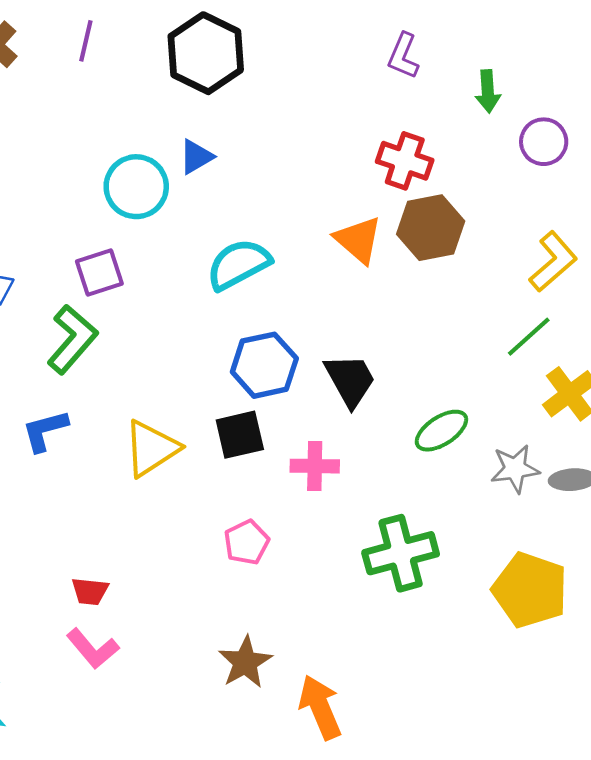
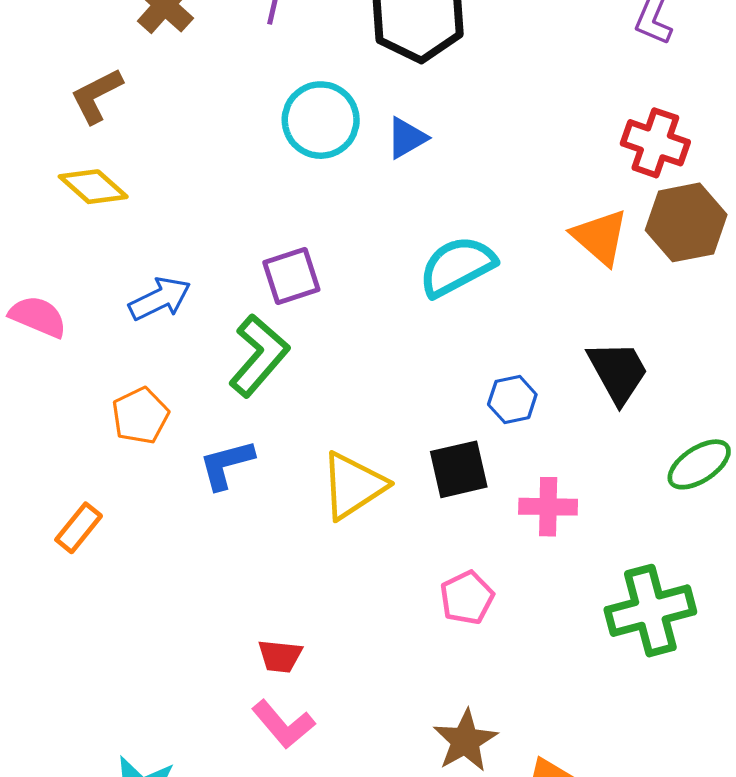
cyan circle: (136, 187) -> (321, 120), moved
blue hexagon: (264, 365) -> (512, 399), moved, size x0.6
black trapezoid: (350, 380) -> (618, 372), moved

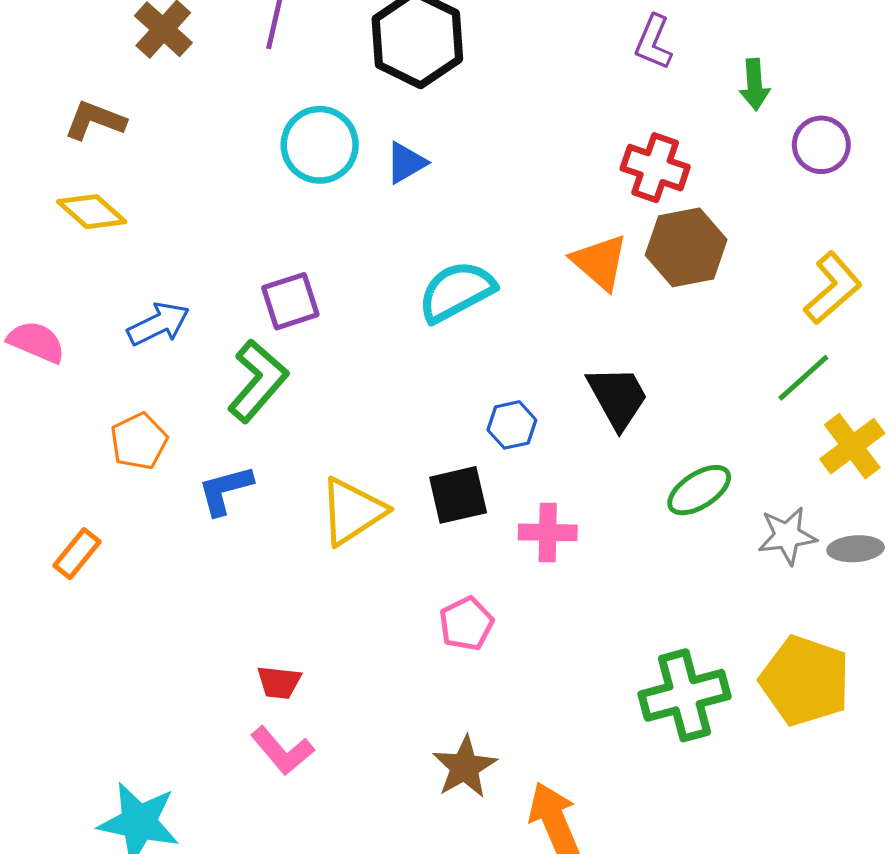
brown L-shape: (96, 96) -> (95, 120), turned 48
green cross: (650, 611) -> (684, 695), moved

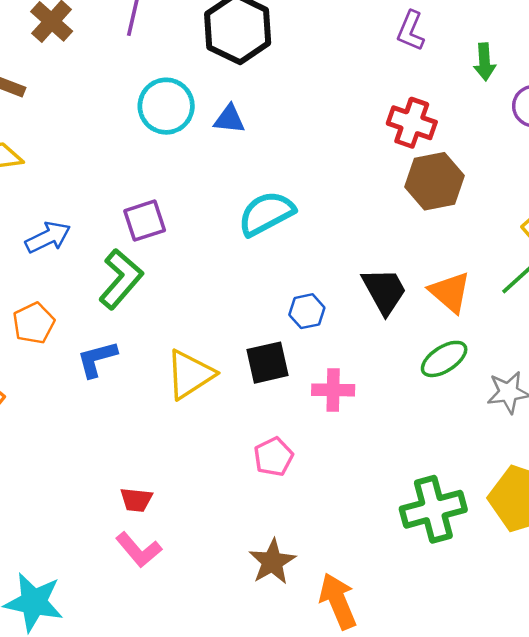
blue triangle: (406, 163) -> (229, 119), turned 36
orange triangle: (600, 262) -> (450, 292), moved

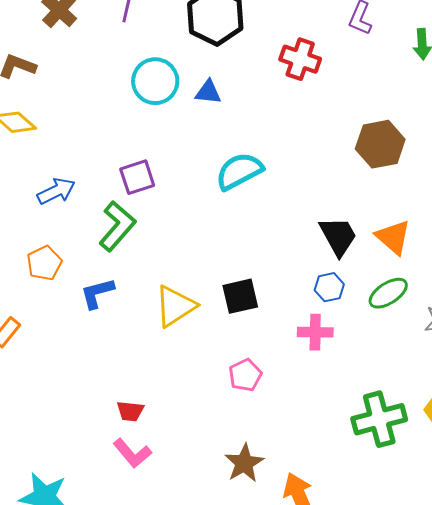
red cross: (412, 123) -> (300, 59), moved
blue hexagon: (307, 311) -> (329, 287), moved
pink cross: (333, 390) -> (315, 332), moved

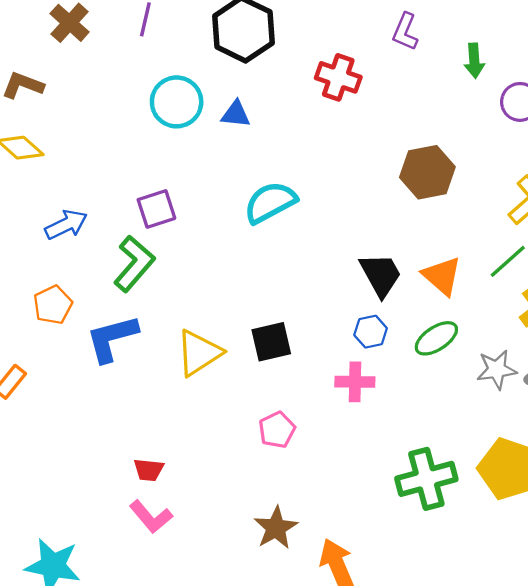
blue L-shape: (97, 293) -> (112, 338), size x1.4

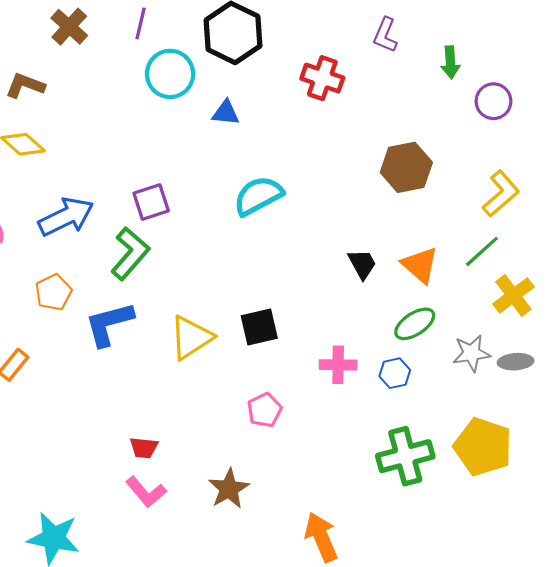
cyan circle: (177, 102) -> (170, 74), moved
blue arrow: (66, 225) -> (66, 217), size x1.4
black trapezoid: (381, 275) -> (362, 264), size x0.7
blue hexagon: (371, 332) -> (395, 373), moved
brown star: (276, 528) -> (229, 489), moved

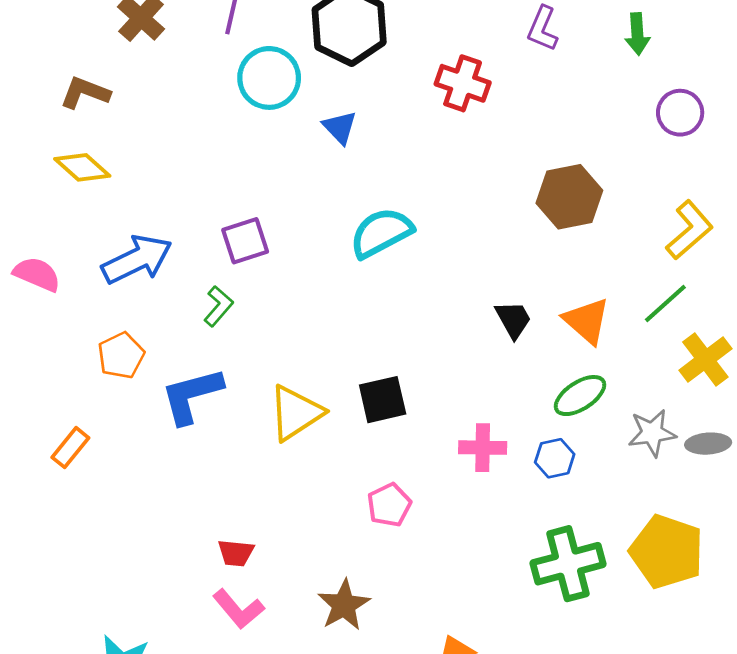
green arrow: (450, 62) -> (637, 34), moved
blue triangle: (226, 113) -> (340, 127), turned 40
green L-shape: (130, 253) -> (218, 306), size x0.6

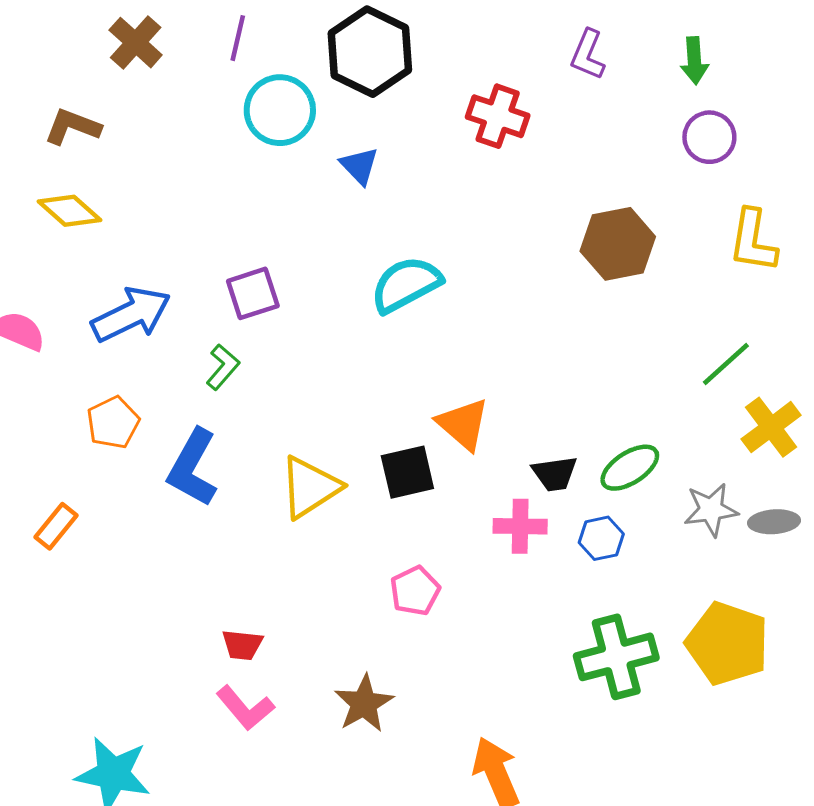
purple circle: (680, 113) -> (709, 137), moved
yellow L-shape: (689, 230) -> (753, 241), moved, turned 140
black trapezoid: (513, 319) -> (555, 474), moved, turned 111
orange triangle: (587, 321) -> (463, 424), moved
blue L-shape: (192, 396) -> (193, 468), turned -46

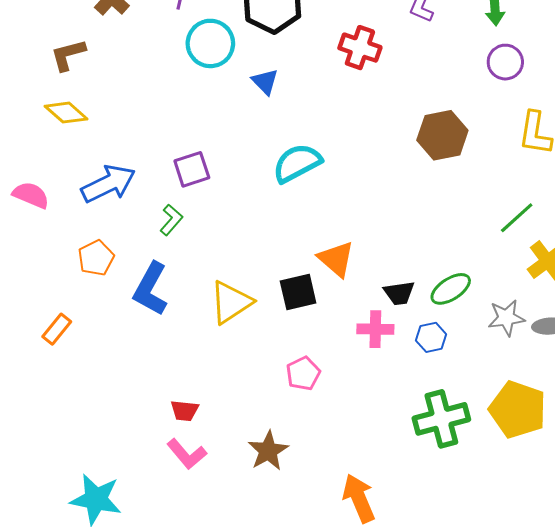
brown L-shape: (73, 127) -> (68, 55), turned -36

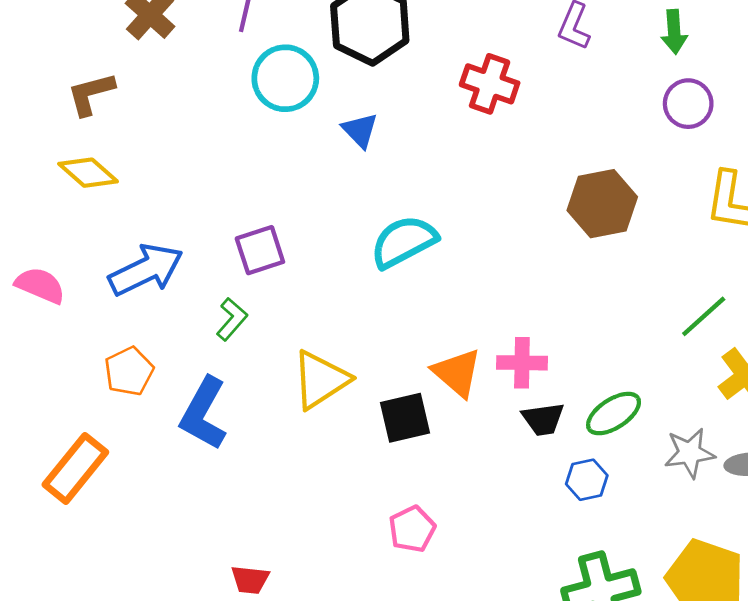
yellow triangle: (231, 302) -> (321, 380), moved
orange rectangle: (57, 329) -> (75, 468), size x1.6
pink cross: (375, 329) -> (522, 363), moved

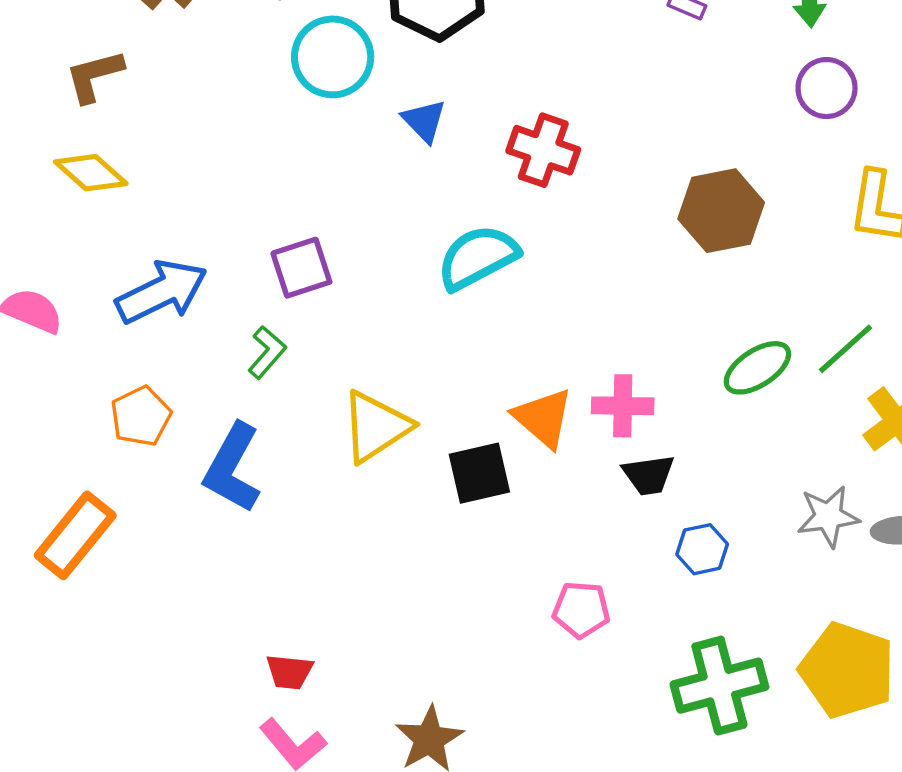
red cross: (490, 84) -> (543, 150), moved
green ellipse: (614, 414) -> (757, 368), moved
pink pentagon: (412, 529) -> (581, 610), moved, turned 30

